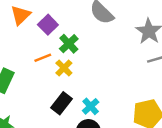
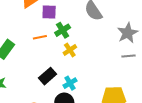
purple square: (48, 25) -> (49, 12), turned 35
yellow cross: (64, 68) -> (70, 50), moved

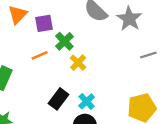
gray star: (128, 33) -> (129, 19), moved

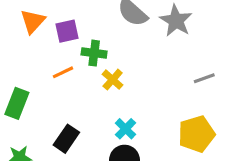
green cross: (64, 41) -> (94, 53), turned -36
gray line: (148, 55) -> (204, 78), moved
black rectangle: (58, 99) -> (66, 139), moved

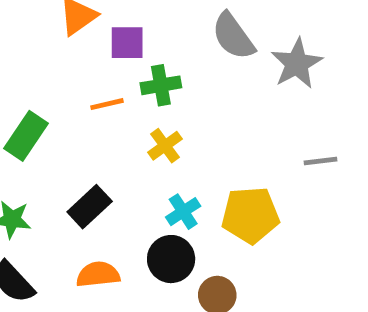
green cross: (94, 53) -> (161, 85), turned -30
yellow cross: (113, 80) -> (165, 146), moved
yellow pentagon: (196, 134) -> (250, 215), moved

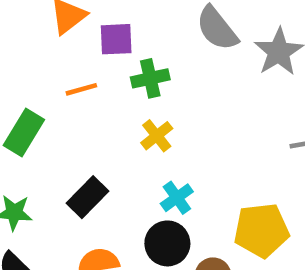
orange line: (107, 104) -> (81, 89), moved
yellow pentagon: (250, 215) -> (261, 230), moved

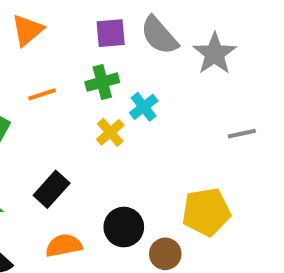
purple square: (116, 39) -> (111, 33), moved
cyan cross: (177, 198) -> (144, 107), moved

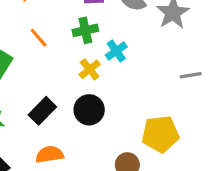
orange line: (42, 94) -> (39, 38), turned 65
black circle: (124, 227) -> (89, 110), moved

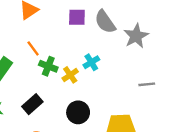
green cross: (85, 30) -> (48, 66), moved, turned 30
black circle: (89, 110) -> (78, 112), moved

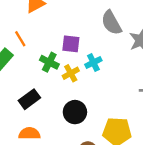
purple square: (77, 17) -> (71, 44), moved
orange line: (33, 48) -> (20, 39), moved

